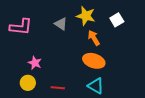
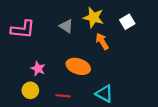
orange ellipse: (94, 61) -> (78, 66), moved

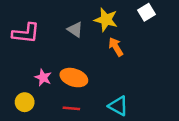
white square: (127, 22) -> (147, 12), moved
orange ellipse: (78, 66) -> (74, 78), moved
yellow circle: (30, 90) -> (25, 102), moved

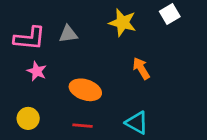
gray triangle: (75, 30) -> (68, 34), moved, turned -42
orange arrow: (116, 47) -> (141, 68), moved
pink star: (43, 78) -> (37, 71), moved

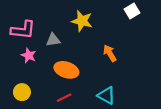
yellow star: (123, 23) -> (82, 21), moved
gray triangle: (68, 34) -> (53, 40), moved
red line: (82, 126) -> (64, 98), turned -32

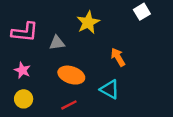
yellow star: (82, 21) -> (88, 22), turned 30
pink star: (29, 55) -> (22, 70), moved
cyan triangle: (106, 95) -> (110, 89), moved

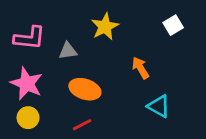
white square: (142, 12) -> (173, 25), moved
pink star: (22, 70) -> (27, 83), size x1.6
cyan triangle: (110, 89) -> (159, 106), moved

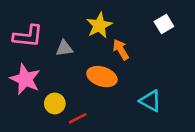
orange arrow: (140, 68) -> (121, 50), moved
orange ellipse: (85, 89) -> (102, 77), moved
yellow circle: (28, 118) -> (55, 103), moved

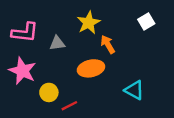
orange ellipse: (102, 77) -> (91, 68), turned -30

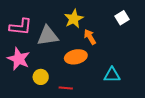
gray triangle: (57, 43) -> (48, 36), size x1.6
cyan triangle: (134, 90) -> (112, 75), turned -30
red line: (69, 106) -> (66, 88), moved, turned 32

